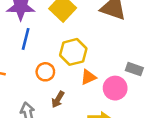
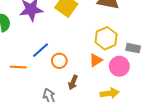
blue line: (26, 39) -> (40, 50), moved, turned 42
yellow hexagon: (73, 52) -> (106, 38), moved

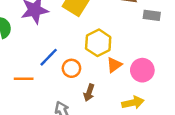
yellow hexagon: (106, 38) -> (98, 43), moved
gray rectangle: (133, 48) -> (152, 15), moved

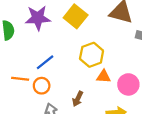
orange triangle: (114, 65) -> (104, 77), turned 32
orange circle: (71, 68) -> (42, 86), moved

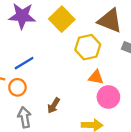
yellow hexagon: (92, 55) -> (88, 47), moved
orange triangle: (104, 77) -> (96, 77), moved

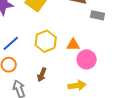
yellow hexagon: (88, 47) -> (46, 41), moved

